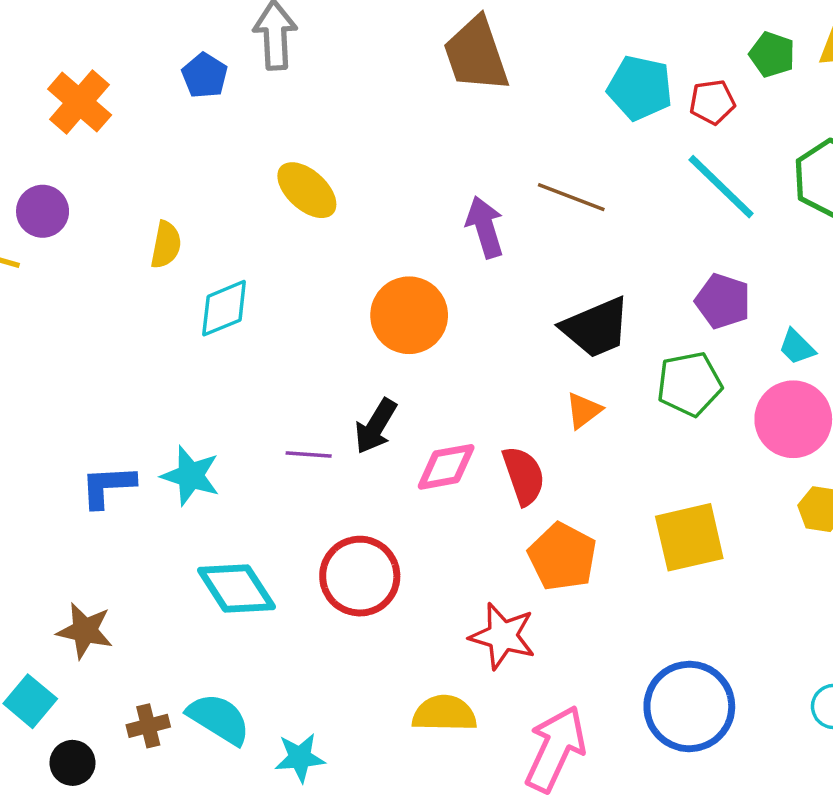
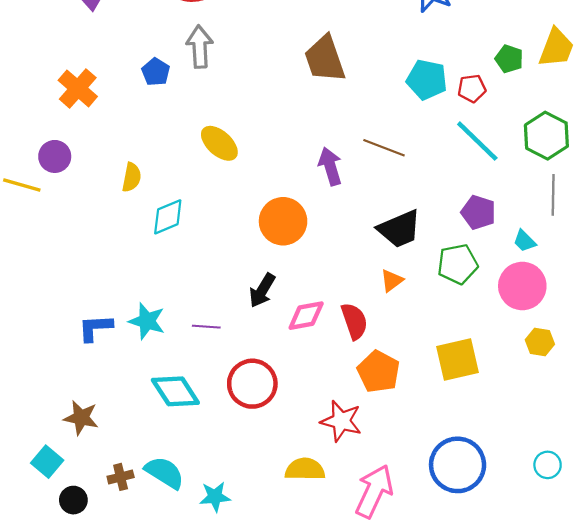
purple line: (309, 454) -> (206, 327), moved

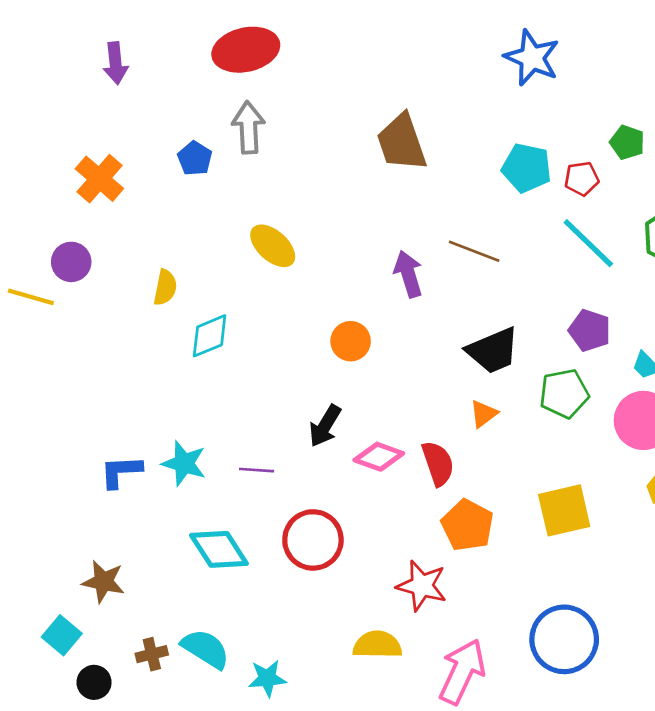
orange circle: (283, 221) -> (351, 341), size x0.7
pink diamond: (306, 316) -> (379, 457), turned 30

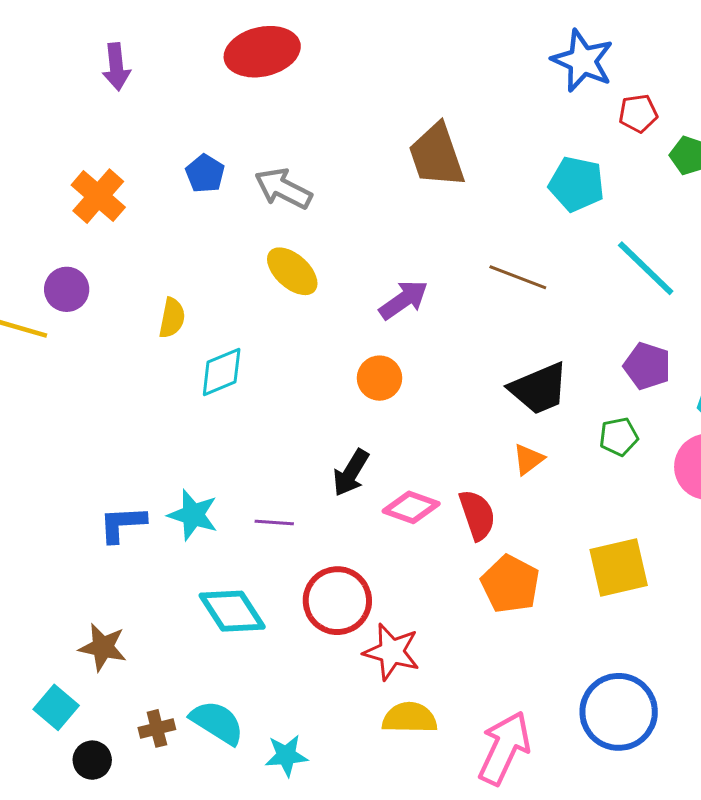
gray arrow: (248, 128) -> (283, 189), moved, turned -60
red pentagon: (582, 179) -> (638, 113), moved
purple arrow: (408, 274) -> (404, 300), moved, turned 72
green pentagon: (564, 394) -> (619, 437), size x0.7
red star: (422, 586) -> (392, 652), moved

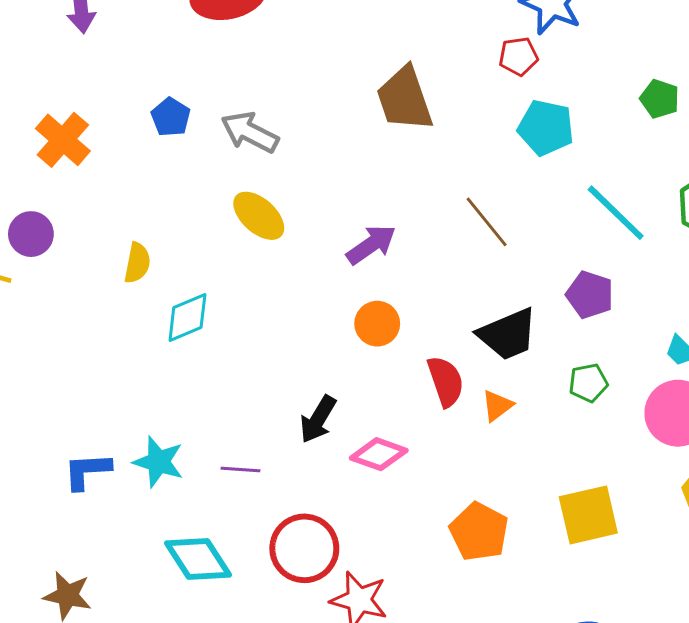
red pentagon: (638, 113) -> (518, 56), moved
brown line: (518, 277) -> (487, 222), turned 30
purple pentagon: (647, 366) -> (590, 295), moved
orange circle: (379, 378) -> (377, 324), moved
red semicircle: (477, 515) -> (446, 381), moved

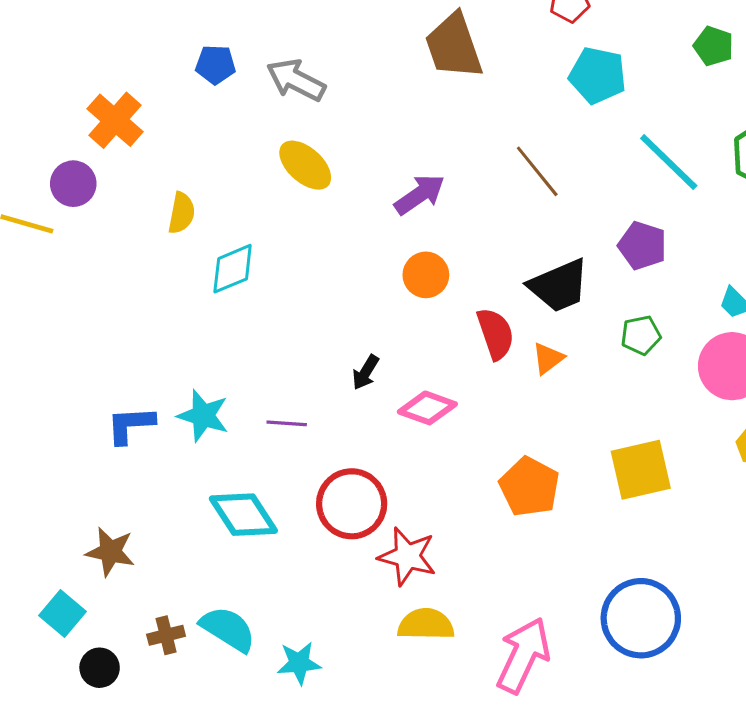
blue pentagon: (171, 117) -> (216, 65), turned -30
orange cross: (63, 140) -> (115, 120), moved
black arrow: (318, 419) -> (366, 372), size x0.7

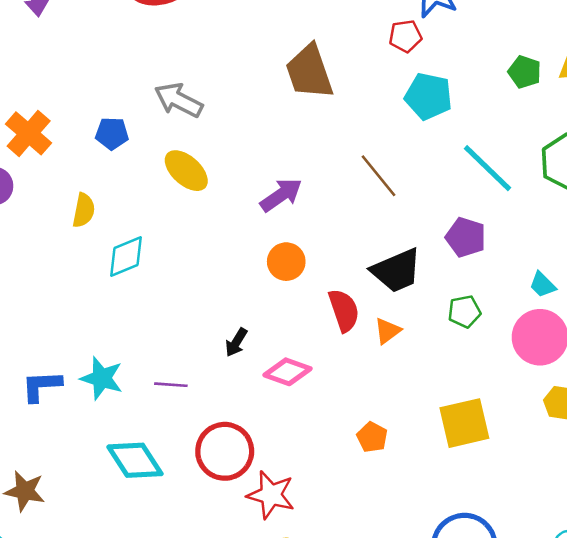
blue pentagon: (216, 65) -> (112, 133), moved
orange pentagon: (529, 487) -> (372, 437), size x0.6

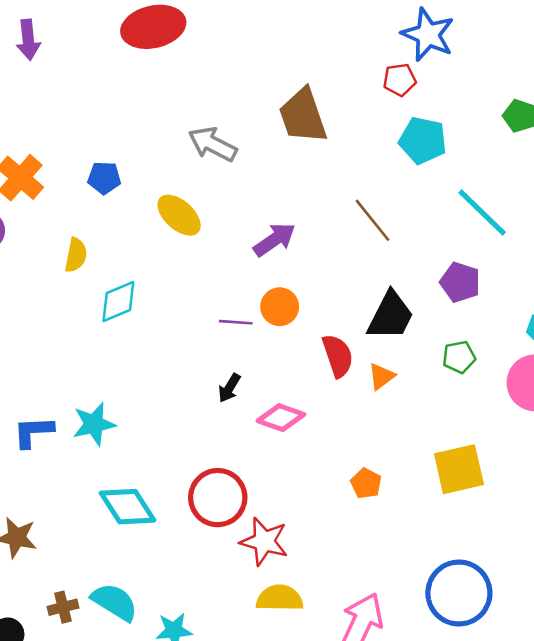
gray arrow: (179, 100) -> (213, 144), moved
black trapezoid: (396, 271) -> (391, 316), turned -40
cyan star: (102, 378) -> (94, 424), turned -30
purple line: (171, 385) -> (236, 322), moved

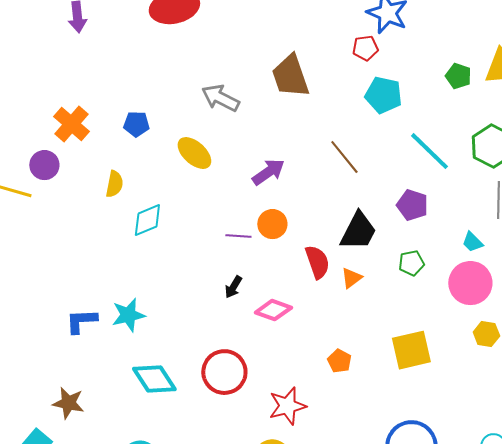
red star: (264, 541) -> (287, 406), moved, turned -30

